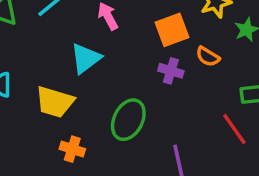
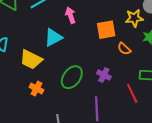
purple cross: (171, 71) -> (104, 75), moved

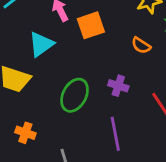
orange square: (106, 30) -> (91, 25), moved
orange cross: (36, 89) -> (25, 133), moved

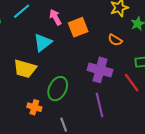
purple cross: (118, 86) -> (100, 70), size x1.6
green ellipse: (75, 95) -> (58, 89), moved

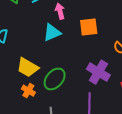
pink arrow: (55, 17) -> (60, 11), moved
yellow trapezoid: (25, 69) -> (28, 67), moved

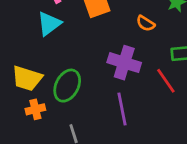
orange cross: (28, 91) -> (35, 109), turned -32

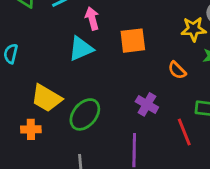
purple cross: (124, 63) -> (147, 104), size x0.7
orange cross: (35, 109) -> (31, 129), moved

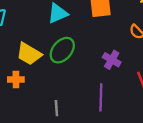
green ellipse: (85, 114) -> (62, 50), moved

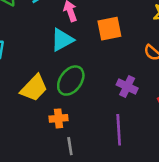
yellow trapezoid: (29, 54) -> (34, 88), turned -72
orange cross: (16, 80) -> (59, 118), moved

